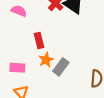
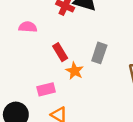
gray rectangle: (61, 67) -> (99, 53), moved

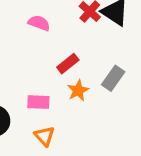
red rectangle: (60, 52) -> (68, 64), turned 66

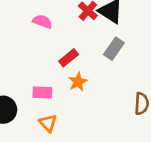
gray rectangle: (113, 78) -> (114, 49), moved

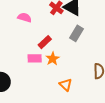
pink rectangle: (42, 92) -> (35, 58), moved
orange triangle: (48, 123) -> (66, 85), moved

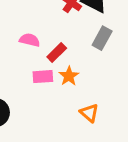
pink semicircle: (25, 18) -> (30, 40), moved

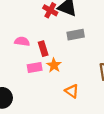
gray rectangle: (102, 38) -> (76, 35), turned 56
red rectangle: (57, 52) -> (43, 49), turned -56

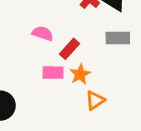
red rectangle: (43, 49) -> (70, 49), turned 48
orange triangle: (72, 91) -> (95, 100), moved, turned 40

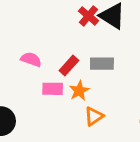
pink semicircle: (43, 33) -> (31, 59), moved
gray rectangle: (118, 38) -> (102, 64), moved

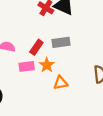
orange triangle: (94, 116) -> (61, 83), turned 32

